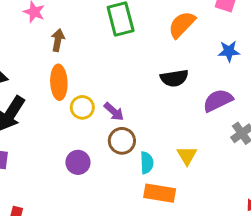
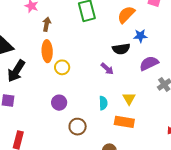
blue star: (229, 51) -> (140, 36), moved
purple arrow: (114, 112) -> (107, 69), moved
brown circle: (122, 141) -> (78, 127), moved
orange rectangle: (160, 193) -> (124, 122), moved

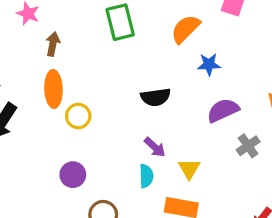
black semicircle: (121, 49) -> (156, 97), moved
purple arrow: (107, 69) -> (155, 147), moved

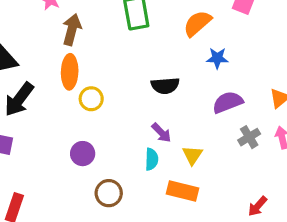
brown arrow: (53, 44) -> (72, 29), size x1.4

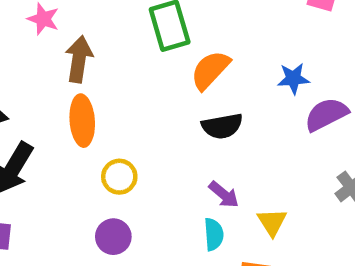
orange semicircle: (197, 23) -> (210, 70), moved
yellow circle: (91, 99) -> (119, 177), moved
purple semicircle: (228, 102) -> (326, 114), moved

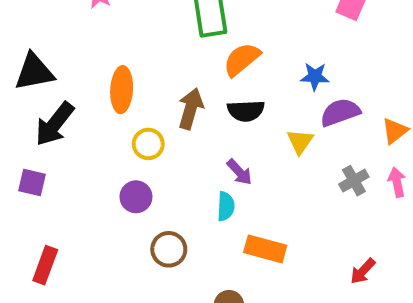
brown arrow: (79, 59) -> (191, 109), moved
yellow triangle: (272, 222) -> (300, 142), moved

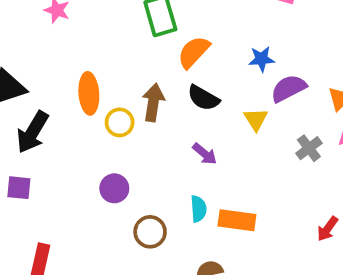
black semicircle: (246, 111) -> (203, 98), turned 40
yellow circle: (148, 144) -> (120, 122), moved
cyan semicircle: (226, 206) -> (198, 209), moved

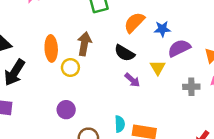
orange semicircle: (194, 52) -> (134, 22), moved
brown arrow: (153, 102) -> (84, 44), moved
gray cross: (309, 148) -> (191, 87), turned 35
purple arrow: (205, 154) -> (132, 80), moved

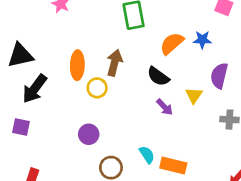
blue star: (162, 29) -> (202, 40), moved
purple semicircle: (179, 48) -> (219, 76), turned -55
cyan semicircle: (120, 124) -> (147, 155), turned -35

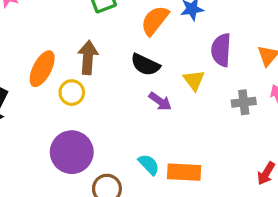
orange ellipse: (77, 65) -> (42, 69), turned 36
purple circle: (89, 134) -> (72, 152), size x1.6

